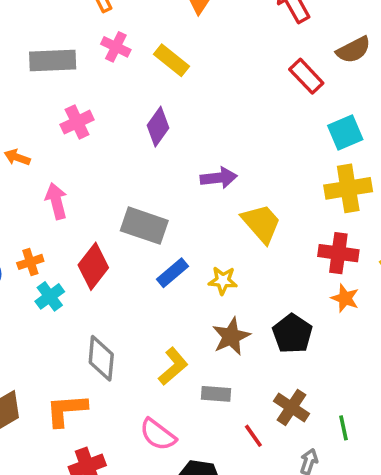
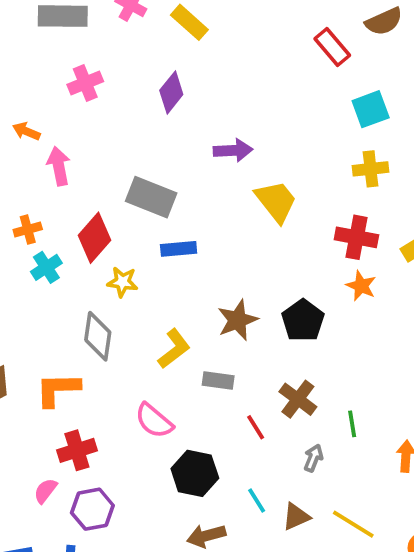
orange arrow: (17, 157) -> (26, 131), moved
yellow cross: (348, 188) -> (371, 169), size x0.7
blue rectangle: (172, 273) -> (179, 249), turned 32
yellow star: (223, 281) -> (122, 282), moved

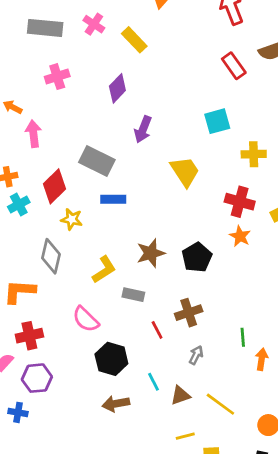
cyan square: (371, 109) -> (217, 121), moved
purple arrow: (233, 150) -> (143, 129), moved, turned 110
brown cross: (298, 399) -> (189, 313), turned 30
green line: (352, 424) -> (243, 337), moved

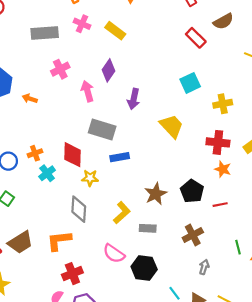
pink arrow: (33, 134) -> (87, 91), moved
red diamond: (55, 186) -> (72, 155), turned -35
red line: (157, 330) -> (220, 205), moved, turned -64
black hexagon: (111, 359) -> (144, 268), moved

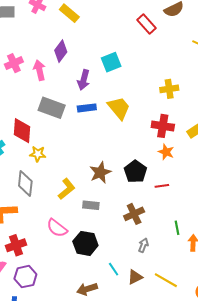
pink cross: (60, 69) -> (14, 63), moved
cyan square: (190, 83) -> (111, 62), moved
blue rectangle: (120, 157) -> (87, 108), moved

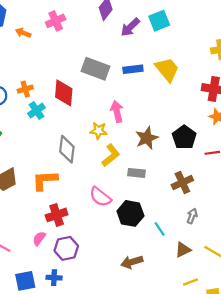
pink arrow: (39, 70) -> (117, 112), moved
purple arrow: (84, 80) -> (130, 27), moved, turned 30
yellow star: (38, 154) -> (99, 131), moved
cyan line: (114, 269) -> (160, 229), moved

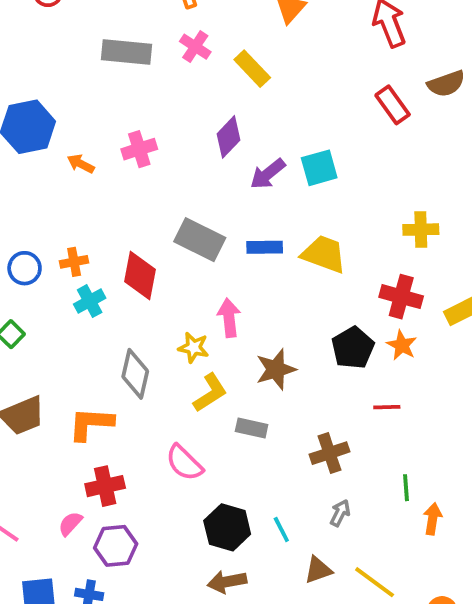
yellow trapezoid: (167, 69) -> (324, 254), turned -36
black pentagon: (184, 137) -> (353, 348), moved
black hexagon: (130, 213) -> (227, 527), moved

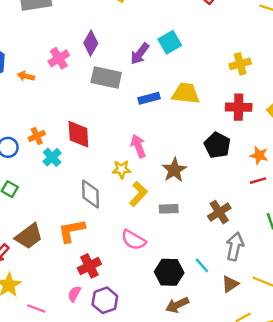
purple diamond: (228, 137) -> (91, 43), moved
gray rectangle: (200, 240) -> (106, 77), moved
orange star: (402, 345) -> (259, 155), moved
red line: (387, 407) -> (258, 181), moved
gray arrow: (340, 513) -> (235, 246), size x1.6

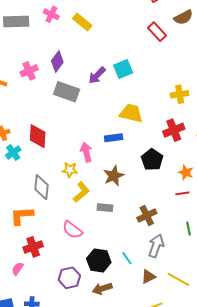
blue rectangle: (149, 98) -> (114, 138), moved
red cross: (239, 107) -> (174, 130), turned -30
purple hexagon: (105, 300) -> (69, 278), moved

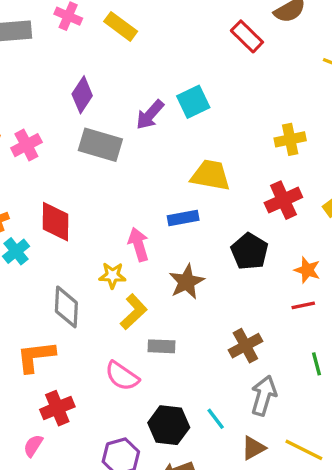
pink cross: (29, 71) -> (26, 145), moved
gray rectangle: (105, 208) -> (161, 346), moved

